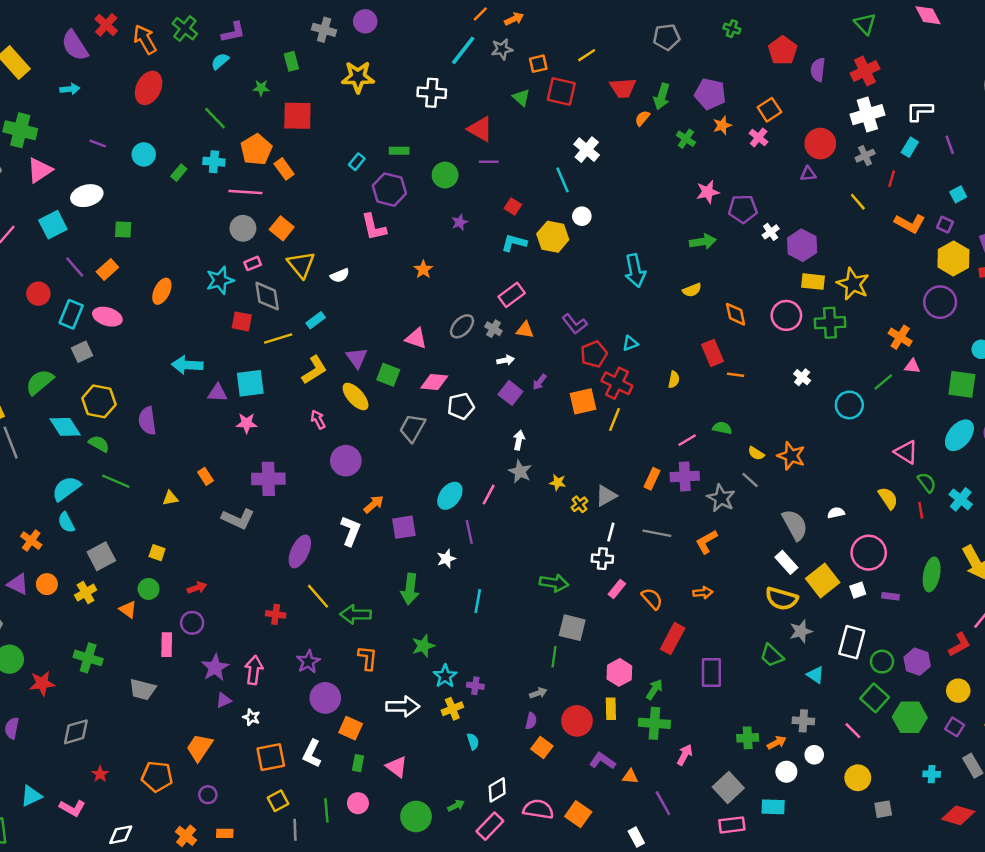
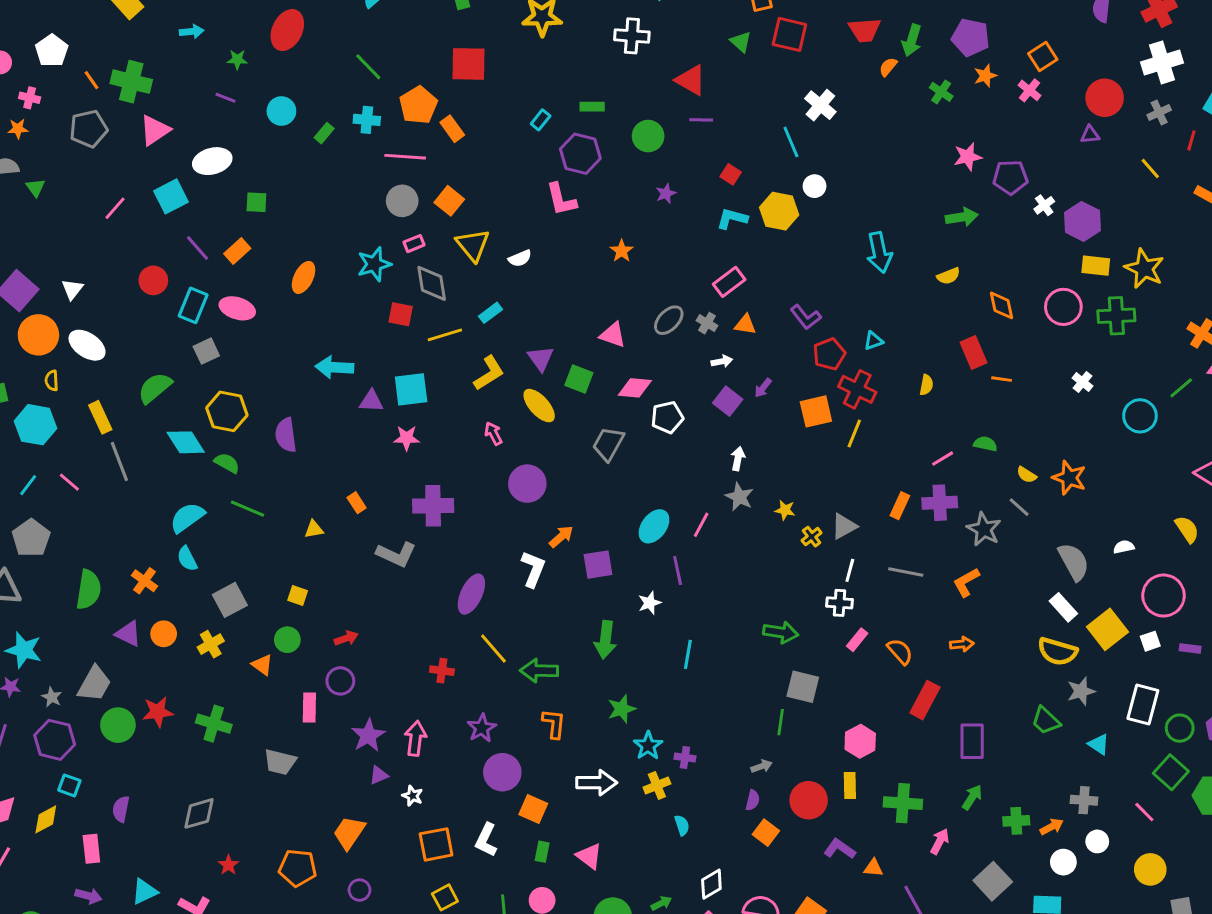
green star: (261, 88) -> (237, 59), moved
red star: (42, 683) -> (158, 712), moved
green arrow: (654, 689) -> (972, 797), moved

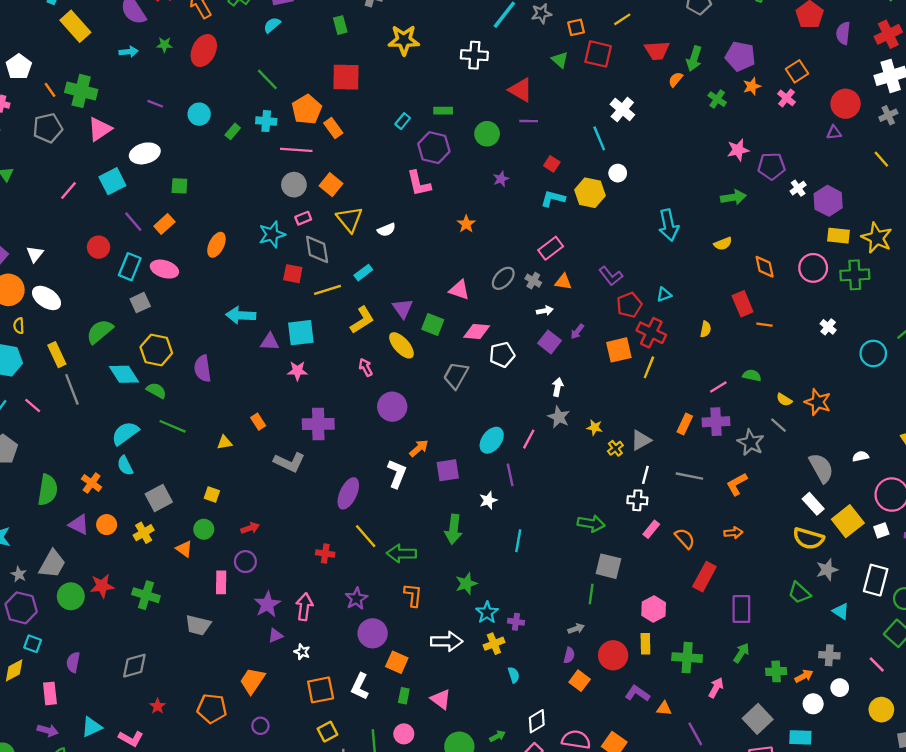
green star: (237, 59) -> (164, 45), moved

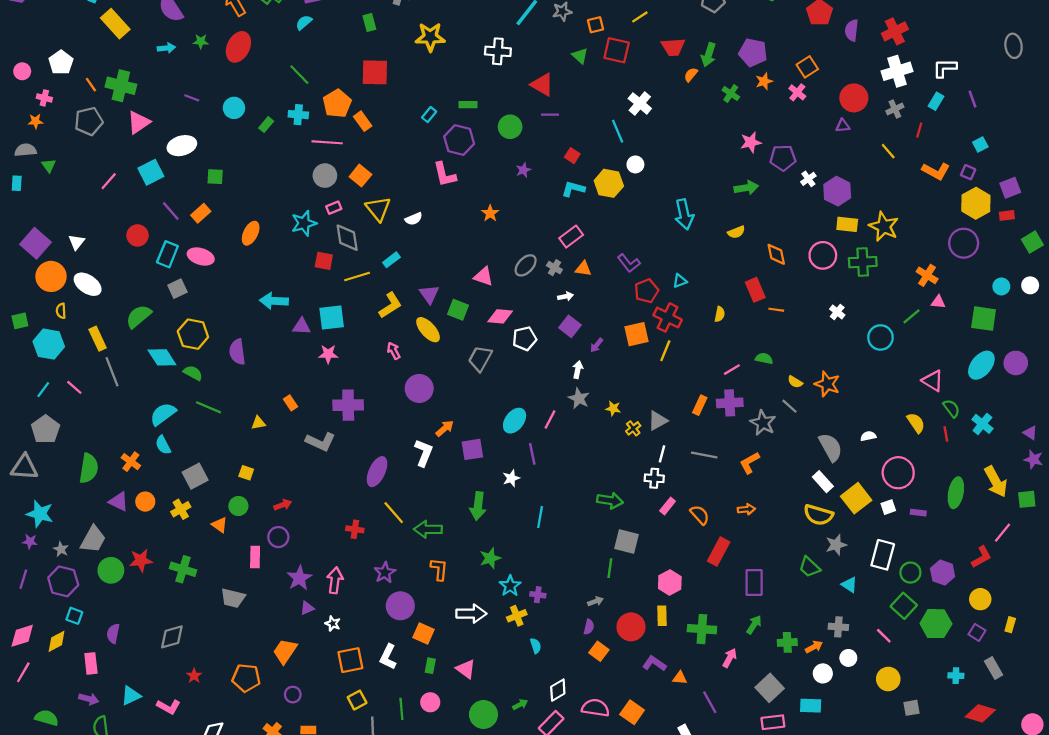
purple arrow: (577, 331) -> (597, 345), moved

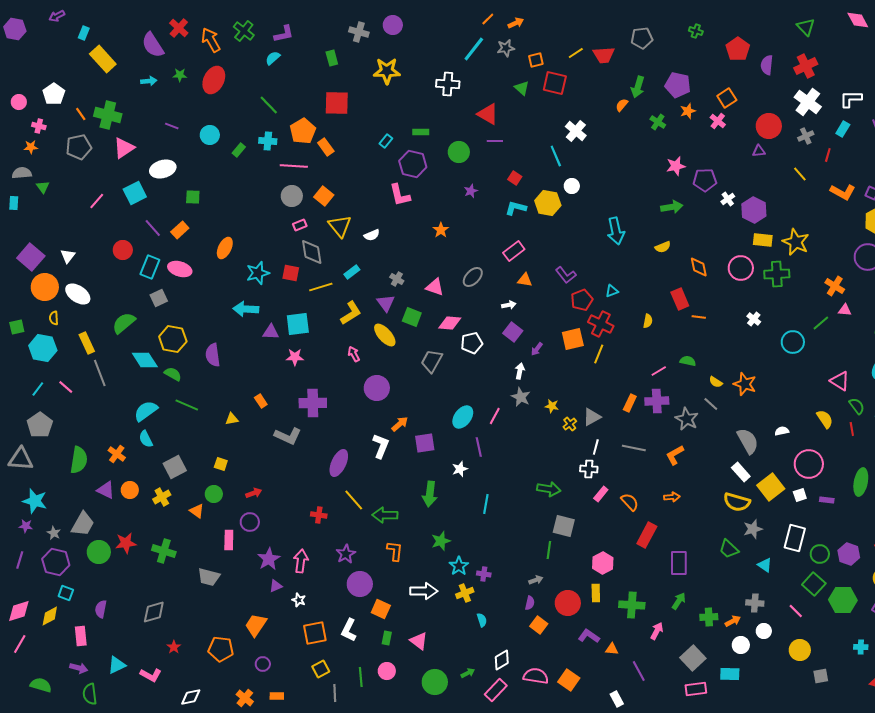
red trapezoid: (673, 47) -> (604, 55), moved
white cross: (897, 71) -> (808, 102), turned -36
cyan star: (304, 223) -> (258, 273), moved
gray cross: (554, 268) -> (397, 279), moved

